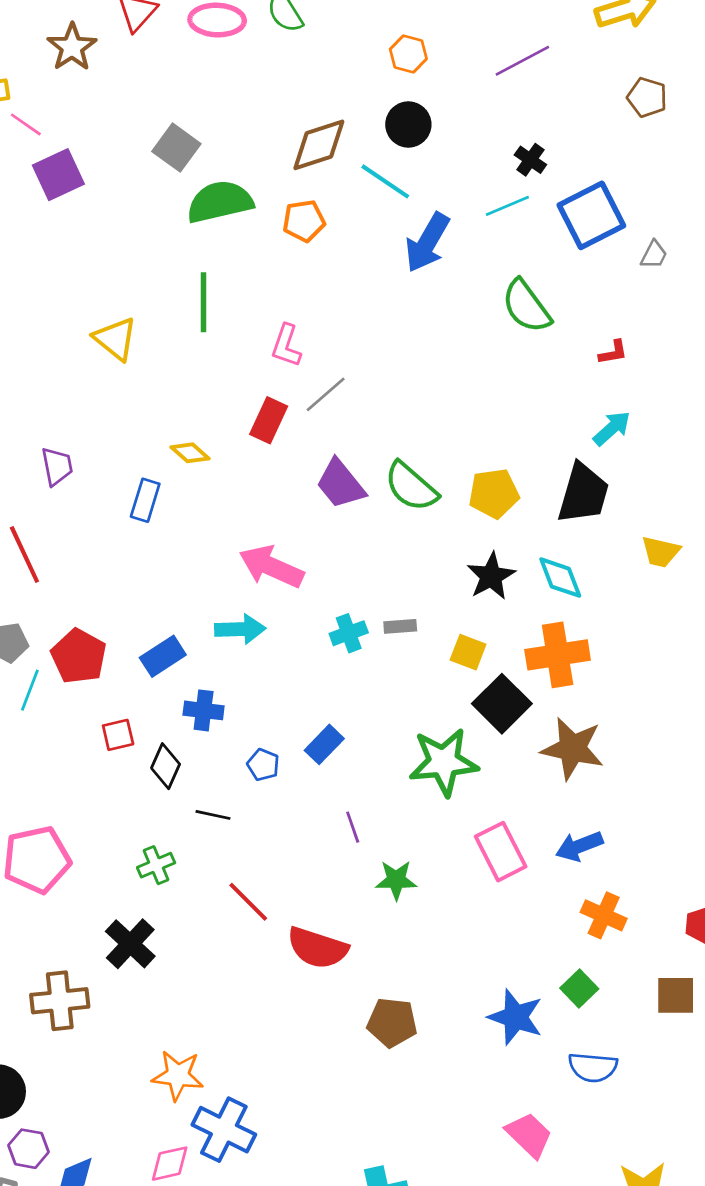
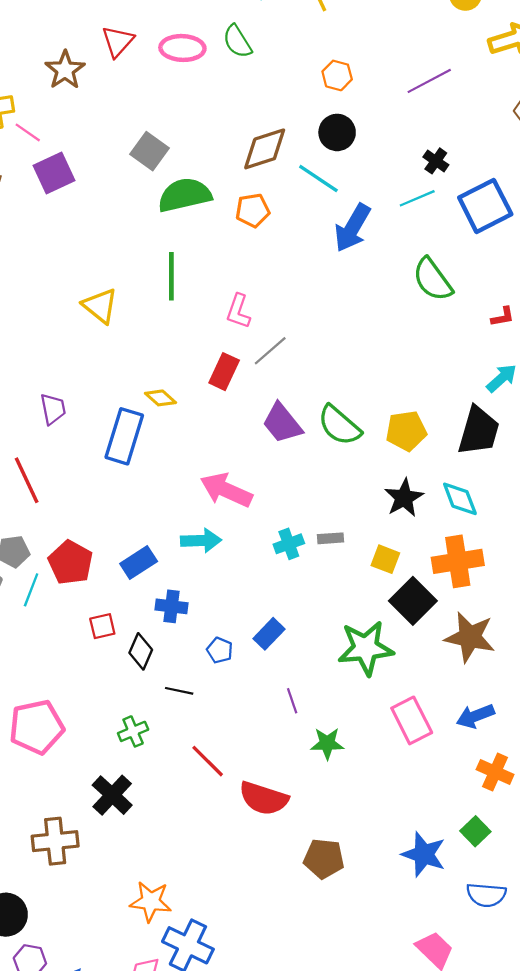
blue rectangle: (145, 500) -> (124, 436), size x1.6

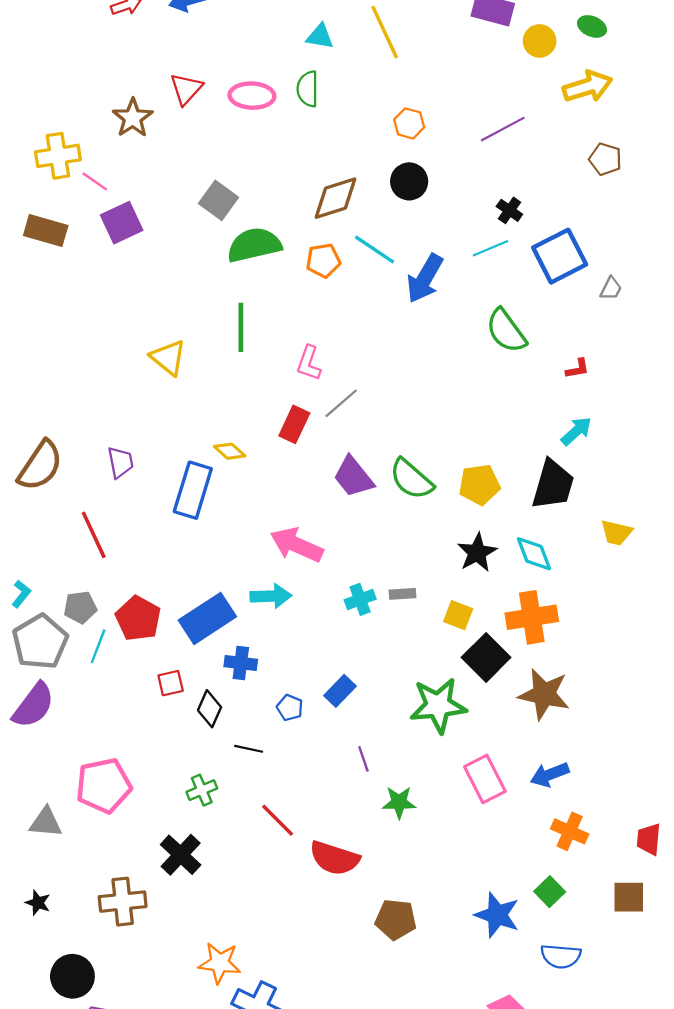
green semicircle: (237, 41) -> (308, 89), turned 32
cyan line: (318, 179) -> (375, 249), moved
blue rectangle: (139, 562) -> (207, 618), size x1.5

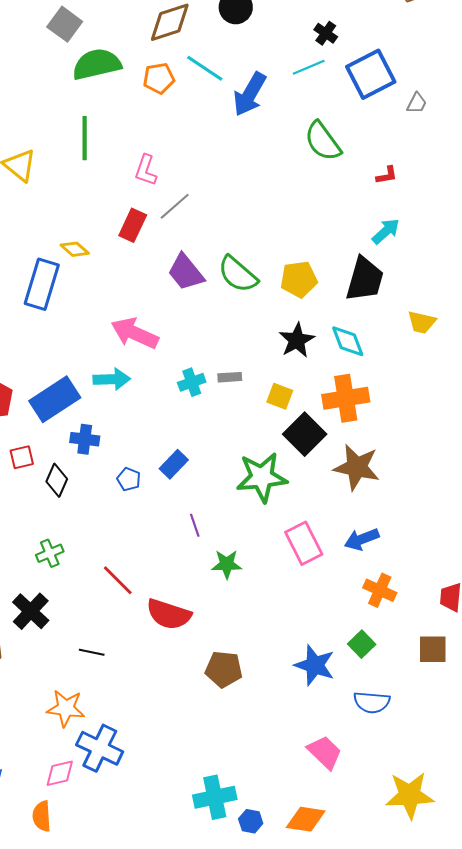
black line: (249, 749) -> (92, 652), moved

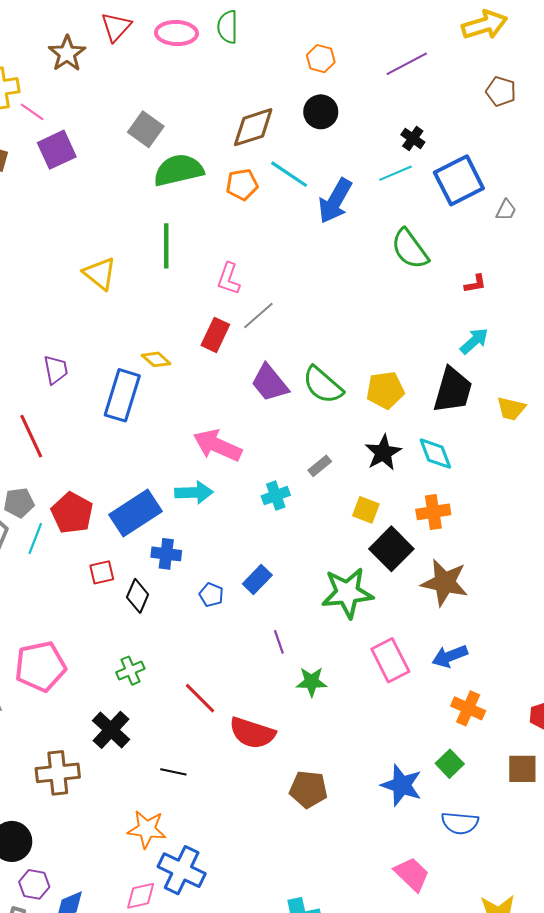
yellow trapezoid: (422, 322) -> (511, 409), moved
gray rectangle: (230, 377) -> (320, 466), moved, turned -35
orange cross: (346, 398) -> (433, 512), size x0.7

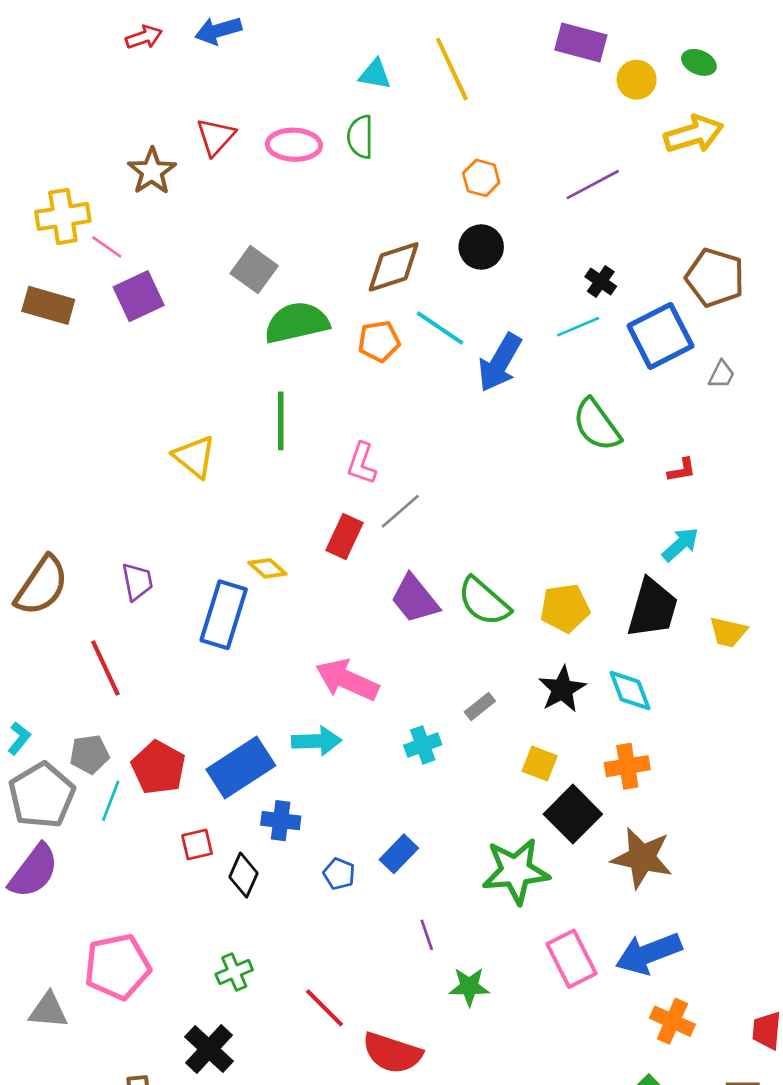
brown pentagon: (501, 91) -> (715, 278), moved, size x1.5
blue arrow: (450, 656) -> (649, 953), size x1.4

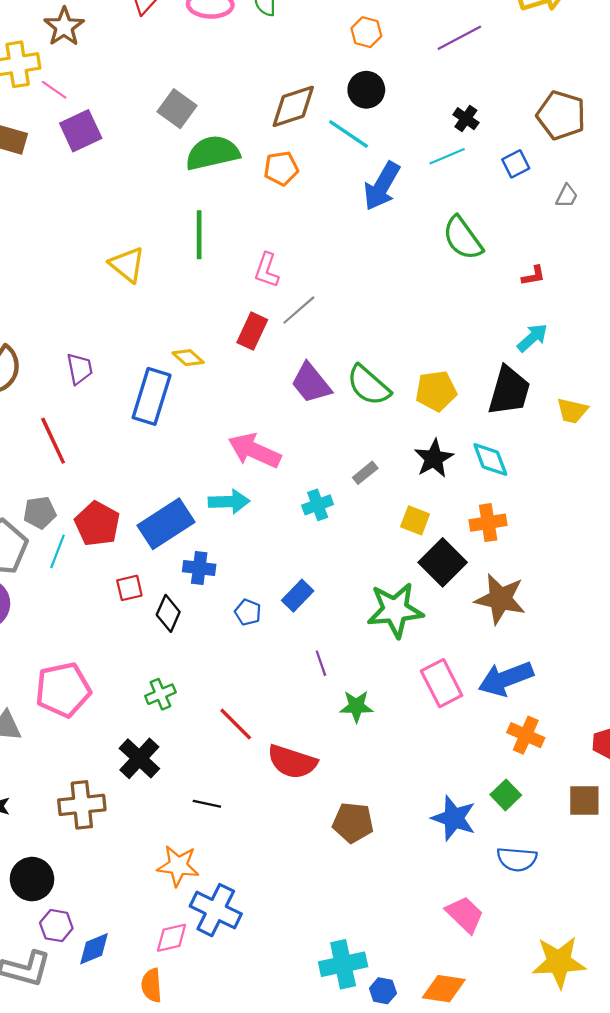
brown star: (152, 171) -> (64, 27), moved
cyan line: (440, 328) -> (349, 134), moved
blue square: (660, 336) -> (516, 164), size x0.5

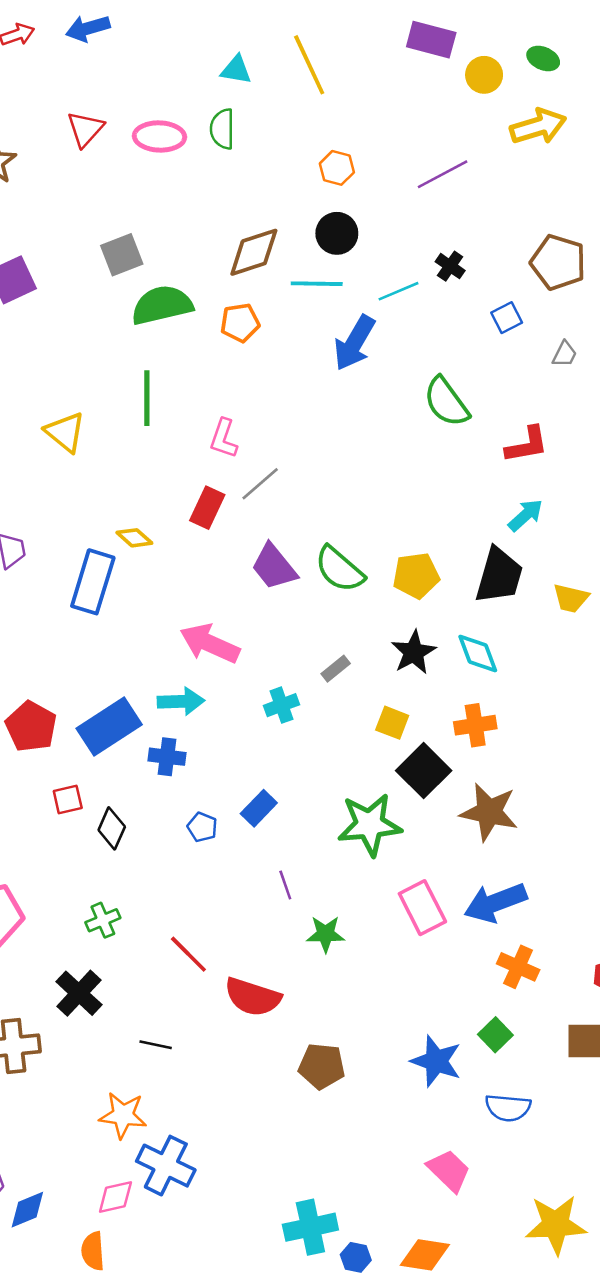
gray square: (177, 109) -> (122, 255), turned 33
cyan line: (349, 134) -> (317, 284), turned -33
cyan line: (447, 156) -> (399, 291), moved
red L-shape: (533, 276) -> (527, 445), size x1.6
blue cross: (199, 568) -> (167, 757), moved

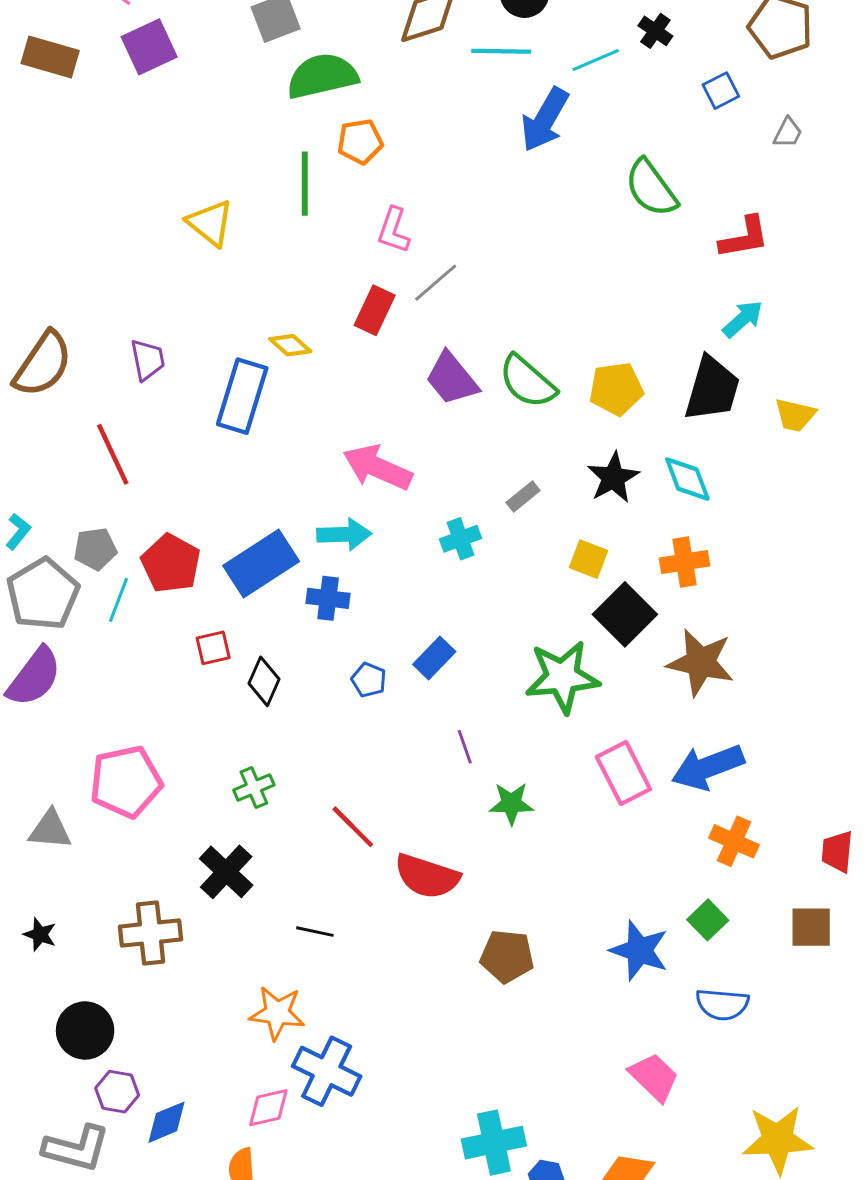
orange pentagon: (240, 323) -> (360, 141), moved

